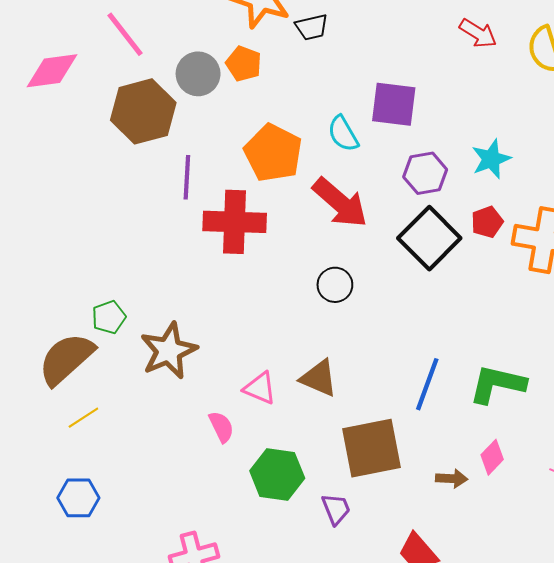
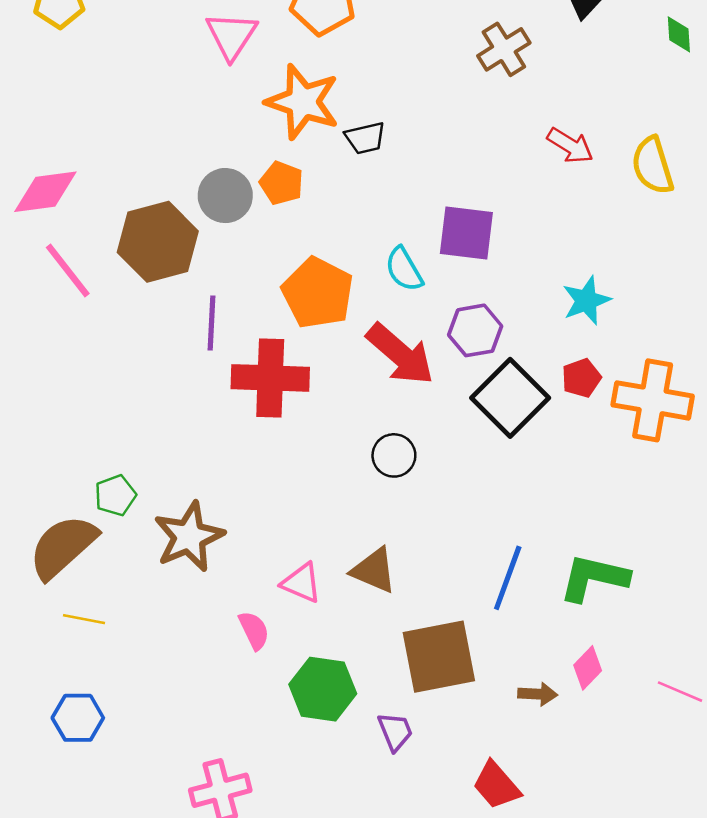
pink line: (125, 34) -> (68, 270), moved
purple hexagon: (425, 173) -> (475, 330), moved
yellow line: (83, 418) -> (84, 619), turned 44

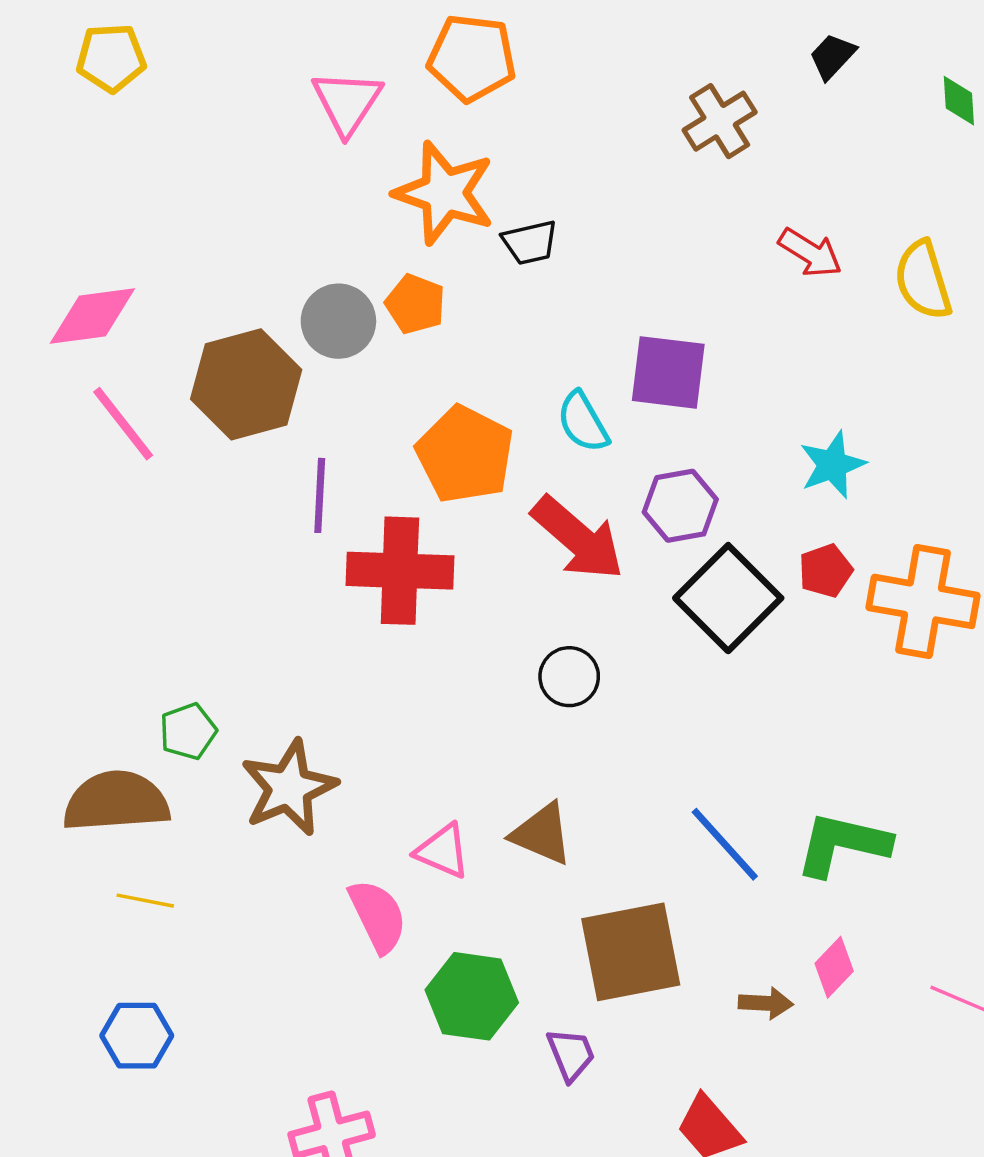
brown semicircle: (63, 547) -> (116, 801), turned 38
blue line: (508, 578) -> (725, 844), turned -62
pink semicircle: (254, 630) -> (378, 916), size x1.4

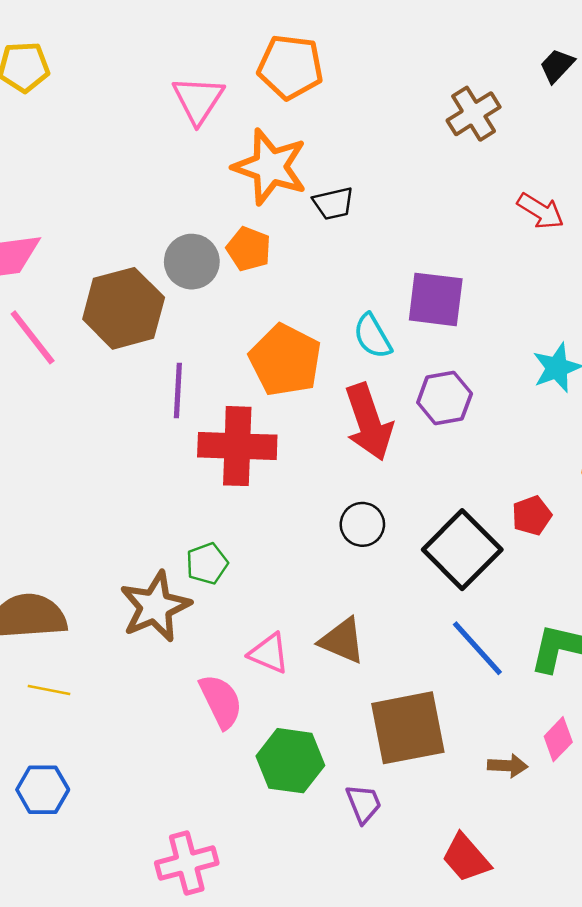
red arrow: (578, 538) -> (369, 422), turned 30
red pentagon: (826, 571) -> (532, 516), moved
black square: (728, 598) -> (462, 550), moved
green pentagon: (188, 731) -> (207, 564), moved

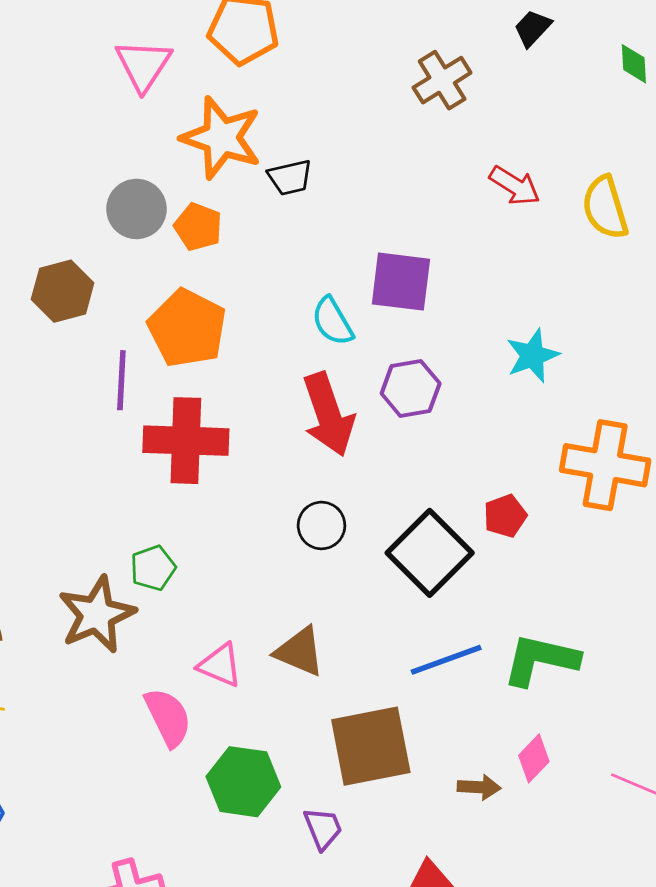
gray circle: (192, 262) -> (137, 209), moved
brown hexagon: (124, 308) -> (63, 291), size x0.7
orange pentagon: (285, 360) -> (187, 328), moved
blue line: (477, 648) -> (446, 660), turned -68

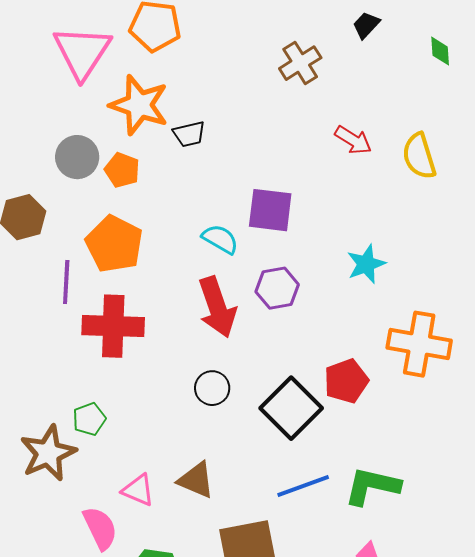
pink triangle: (143, 65) -> (82, 52), size x1.4
cyan semicircle: (332, 321) -> (220, 239), turned 150
red pentagon: (505, 516) -> (346, 381), size x1.4

